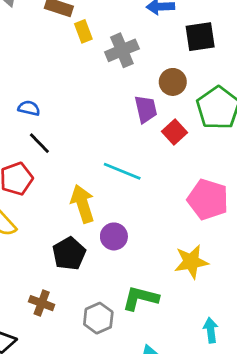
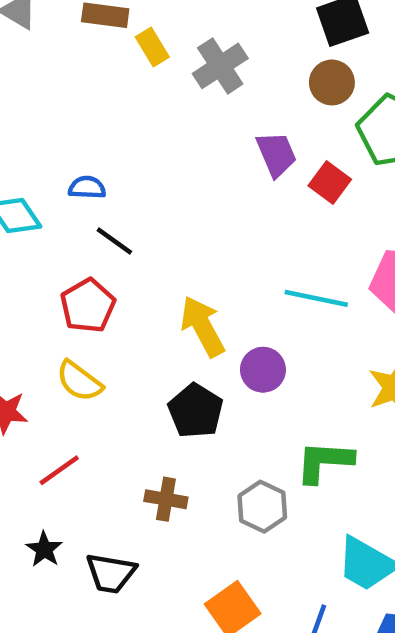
brown circle: (173, 82) -> (332, 82), moved
cyan line: (122, 171) -> (316, 298), moved

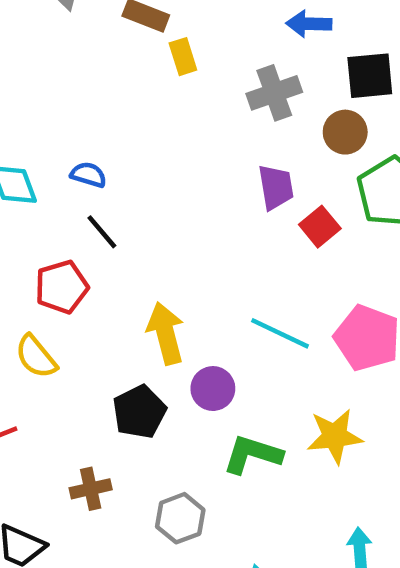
gray cross: (220, 66) -> (274, 93), moved
green L-shape: (324, 462) -> (253, 454), moved
brown cross: (166, 499) -> (91, 489), turned -36

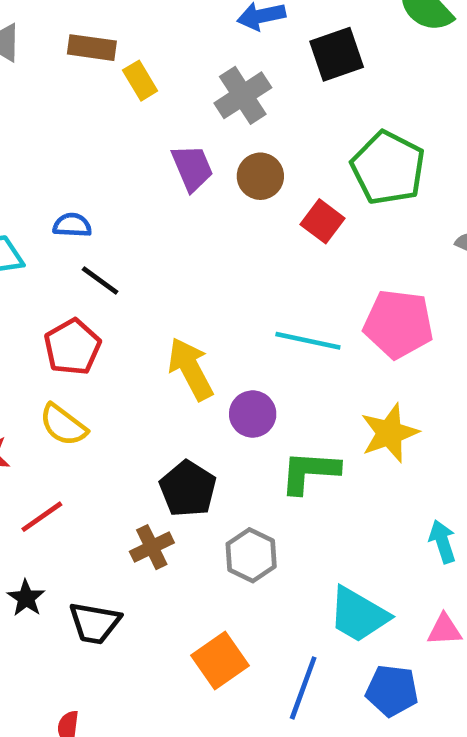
brown circle: (345, 132) -> (260, 176), moved
purple trapezoid: (276, 187) -> (192, 168), moved
black pentagon: (139, 412) -> (188, 489), moved

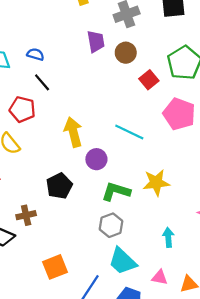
pink pentagon: (398, 324) -> (179, 114), moved
red pentagon: (72, 347) -> (22, 109), turned 30
brown cross: (152, 547) -> (26, 215), moved
gray hexagon: (251, 555) -> (111, 225), moved

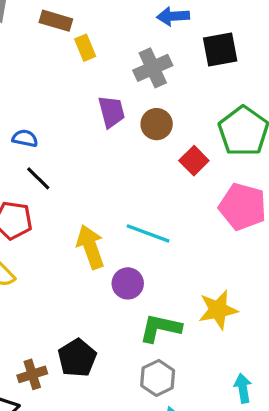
cyan line: (129, 132) -> (148, 233), moved
black pentagon: (59, 186) -> (77, 358), moved

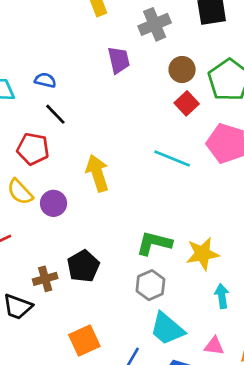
brown circle: (157, 124) -> (182, 70), moved
cyan line: (148, 233) -> (172, 159), moved
purple circle: (128, 283) -> (54, 203), moved
yellow star: (218, 310) -> (202, 254), moved

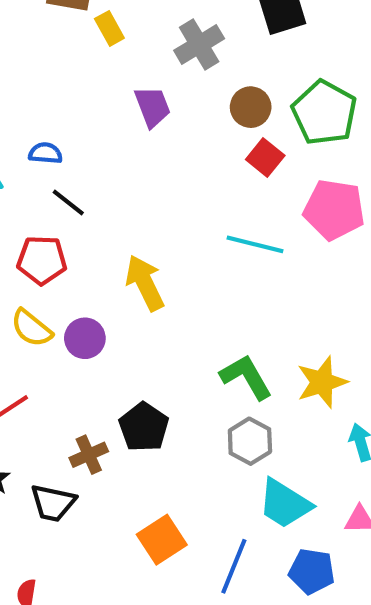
green L-shape: (154, 243) -> (246, 377), turned 54

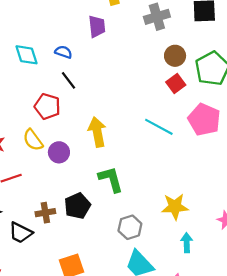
purple trapezoid: (152, 107) -> (97, 26), moved
green L-shape: (246, 377) -> (111, 179), moved

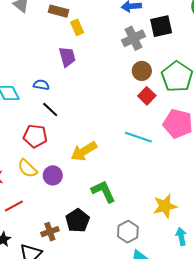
gray cross: (157, 17) -> (134, 38), moved
yellow arrow: (97, 132) -> (84, 151), turned -100

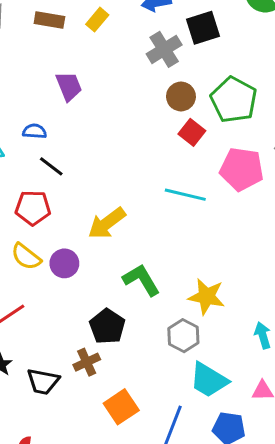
yellow rectangle: (77, 27) -> (97, 20), moved, turned 70
yellow star: (165, 206) -> (207, 297), moved, turned 30
brown cross: (50, 232) -> (87, 362), moved

